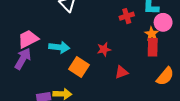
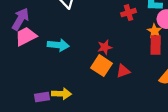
purple arrow: (23, 59) -> (20, 19), moved
orange square: (79, 67) -> (102, 66), moved

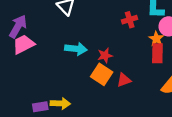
cyan arrow: (58, 45) -> (76, 49), moved

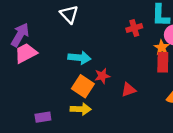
red star: (105, 55) -> (102, 76), moved
orange square: (102, 74) -> (83, 86), moved
yellow arrow: (60, 103) -> (81, 109), moved

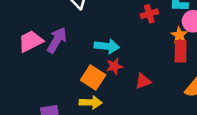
purple arrow: (20, 35) -> (57, 40), moved
cyan arrow: (79, 58) -> (107, 46), moved

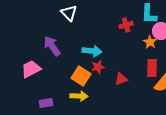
purple arrow: (57, 40) -> (52, 46), turned -65
pink trapezoid: (31, 41) -> (31, 69), moved
red rectangle: (181, 51) -> (152, 68), moved

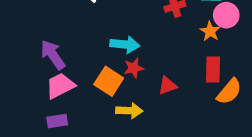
purple arrow: (52, 46) -> (53, 55), moved
pink trapezoid: (31, 69) -> (60, 86), moved
yellow arrow: (79, 96) -> (129, 111), moved

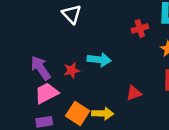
red star: (134, 68) -> (72, 70), moved
orange square: (109, 81) -> (78, 113), moved

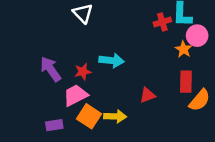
red cross: (140, 28) -> (162, 22), moved
pink trapezoid: (47, 93) -> (75, 95), moved

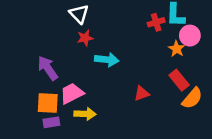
red star: (83, 72) -> (85, 38), moved
red rectangle: (186, 82) -> (179, 80), turned -40
orange square: (89, 116) -> (48, 103), moved, turned -30
yellow arrow: (115, 116) -> (85, 114), moved

